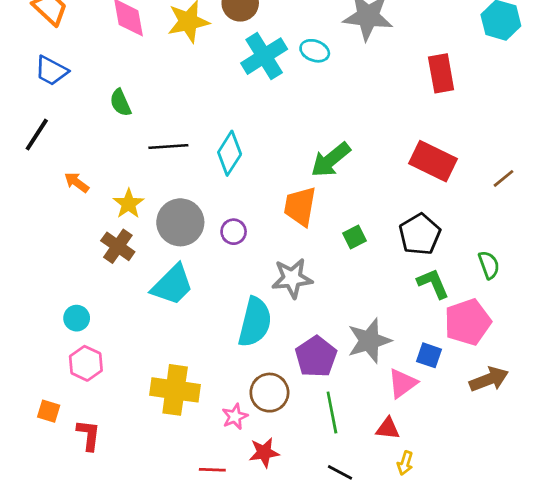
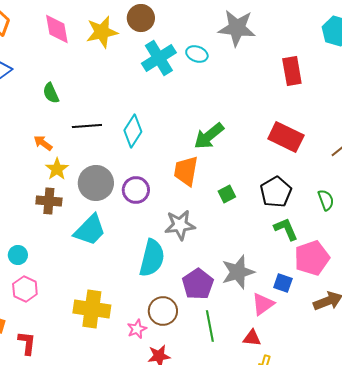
orange arrow: (77, 182) -> (43, 143), moved
purple circle: (234, 232) -> (136, 190), size x1.4
brown cross: (118, 246) -> (49, 201), turned -30
green semicircle: (489, 265) -> (326, 200), moved

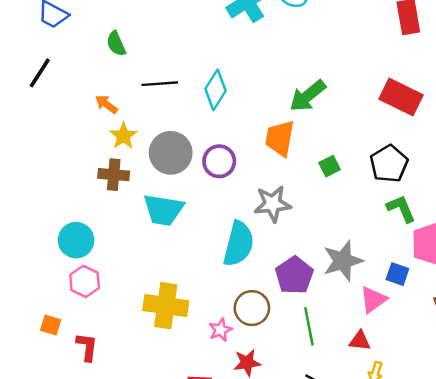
cyan trapezoid: (90, 230) -> (163, 210), turned 54
cyan circle: (18, 255) -> (76, 240), size x1.5

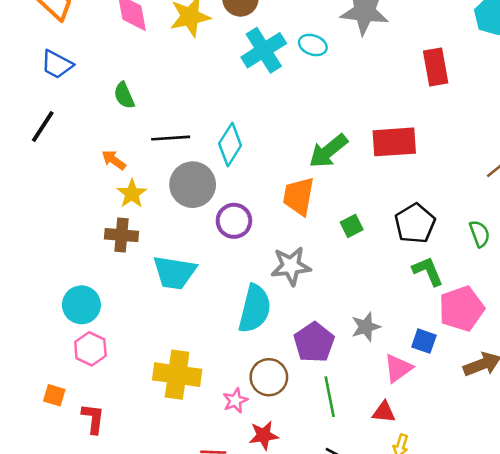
red rectangle: (401, 97) -> (394, 142), moved, turned -30
gray circle: (171, 153) -> (193, 185), moved
gray star: (343, 261) -> (366, 327), size x0.7

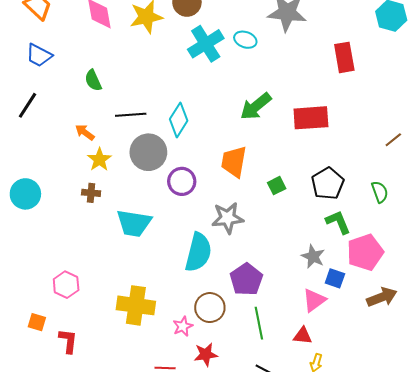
green arrow: (328, 151) -> (256, 106), moved
brown cross: (122, 235) -> (91, 193), size x0.7
cyan circle: (81, 305) -> (25, 194), moved
gray star: (366, 327) -> (313, 256), moved, turned -30

